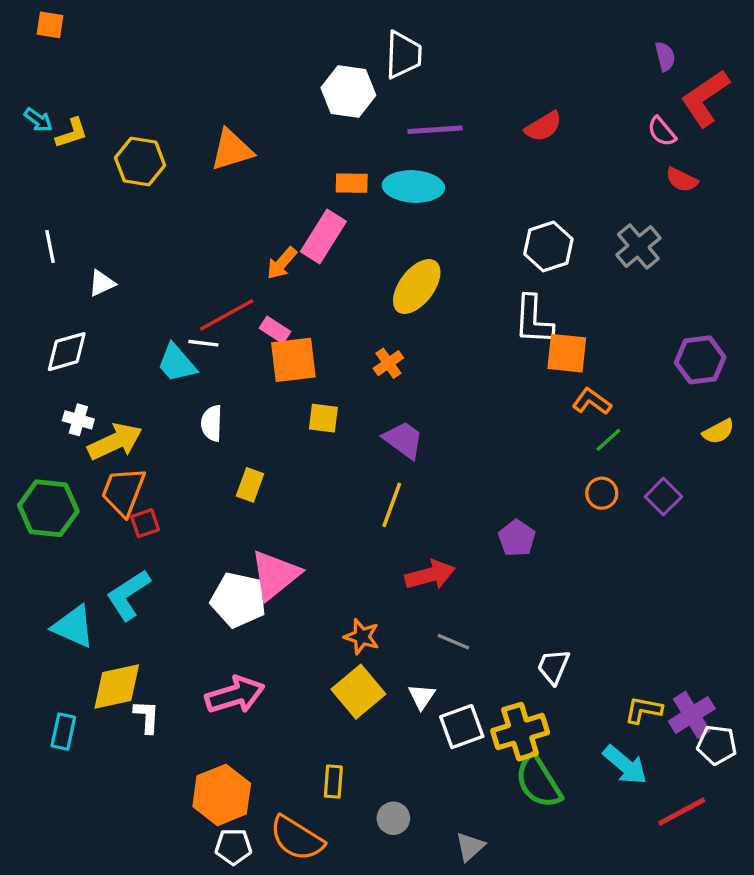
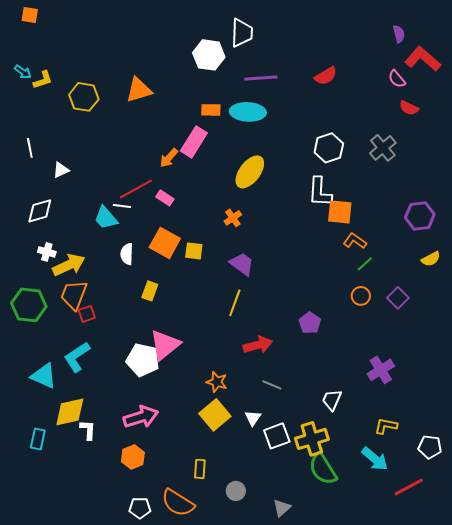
red L-shape: (705, 98) -> (423, 59), turned 75
orange square: (293, 360) -> (165, 243), moved, turned 36
purple cross: (692, 715) -> (381, 370), moved
orange hexagon: (222, 795) -> (133, 457), moved, size x0.7

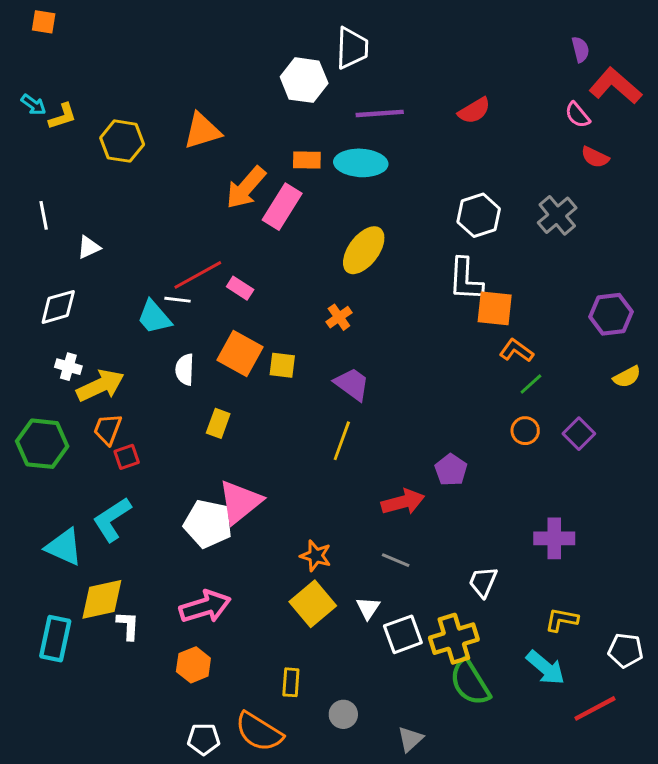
orange arrow: (169, 158) -> (246, 188), moved, size x1.5
orange trapezoid: (74, 295) -> (108, 429), size x0.7
red arrow: (258, 345) -> (403, 502), moved
purple cross: (381, 370) -> (554, 538), turned 32
cyan rectangle: (38, 439) -> (55, 639), size x1.4

